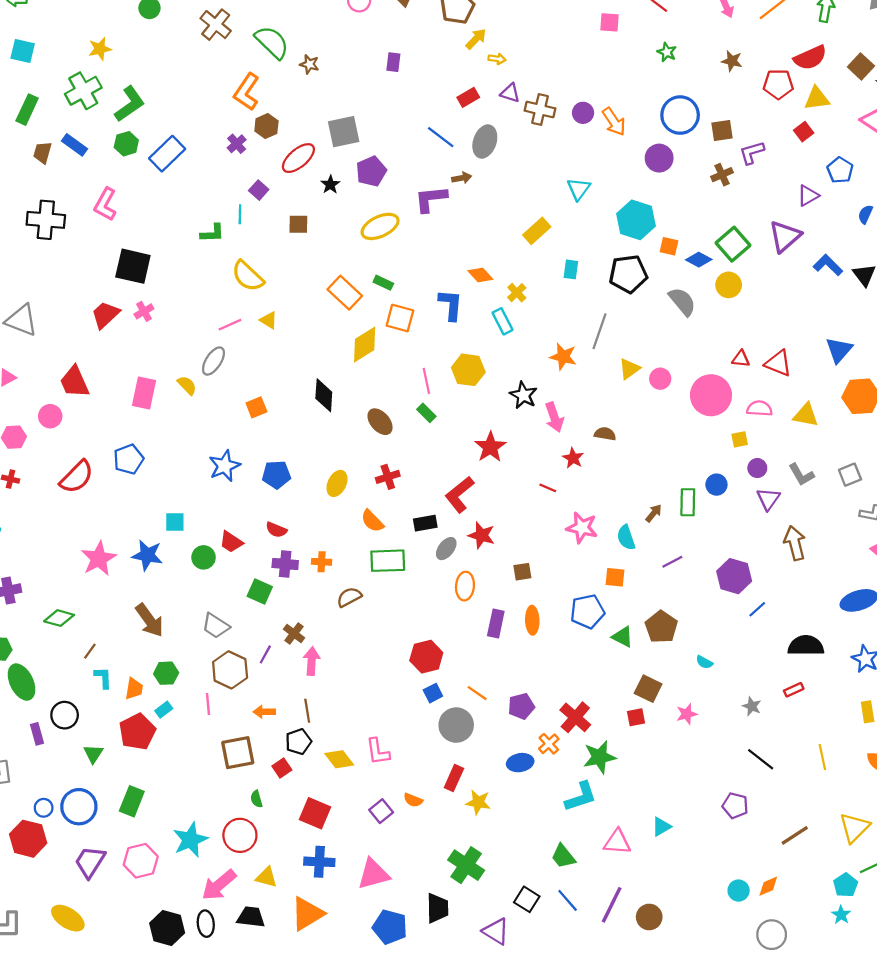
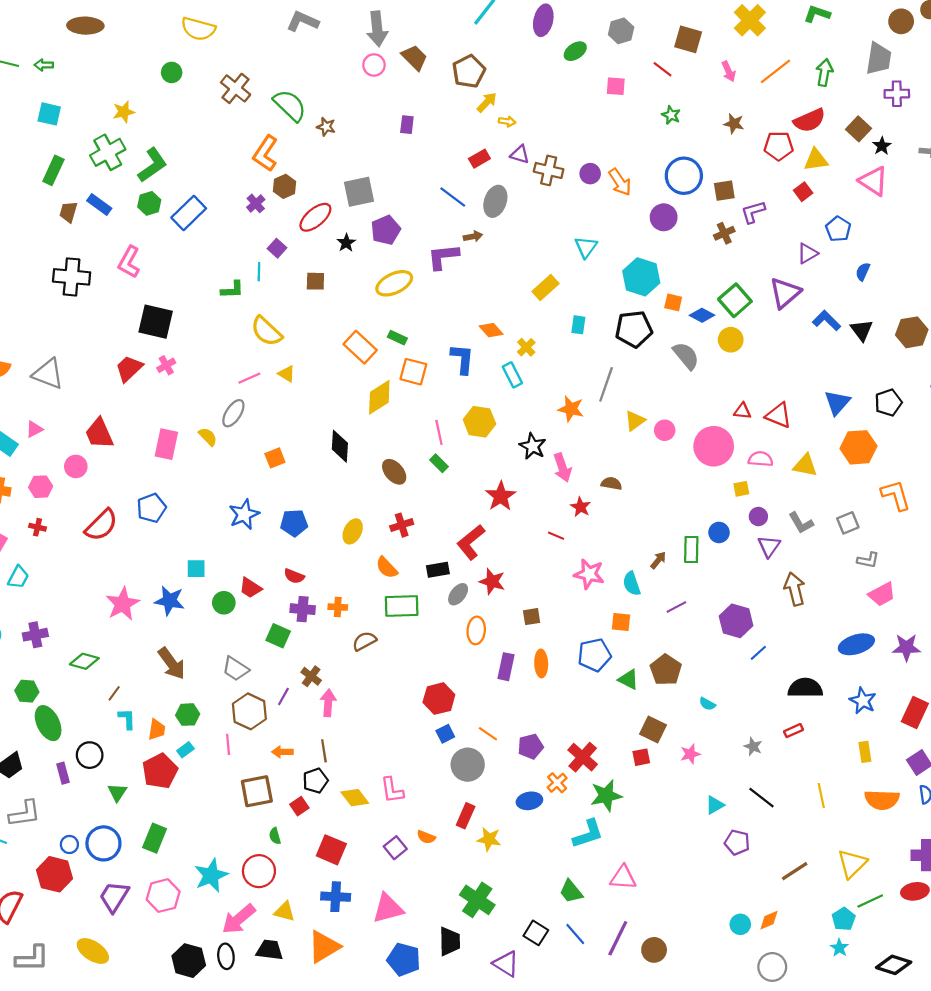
cyan triangle: (661, 827) -> (715, 805), moved

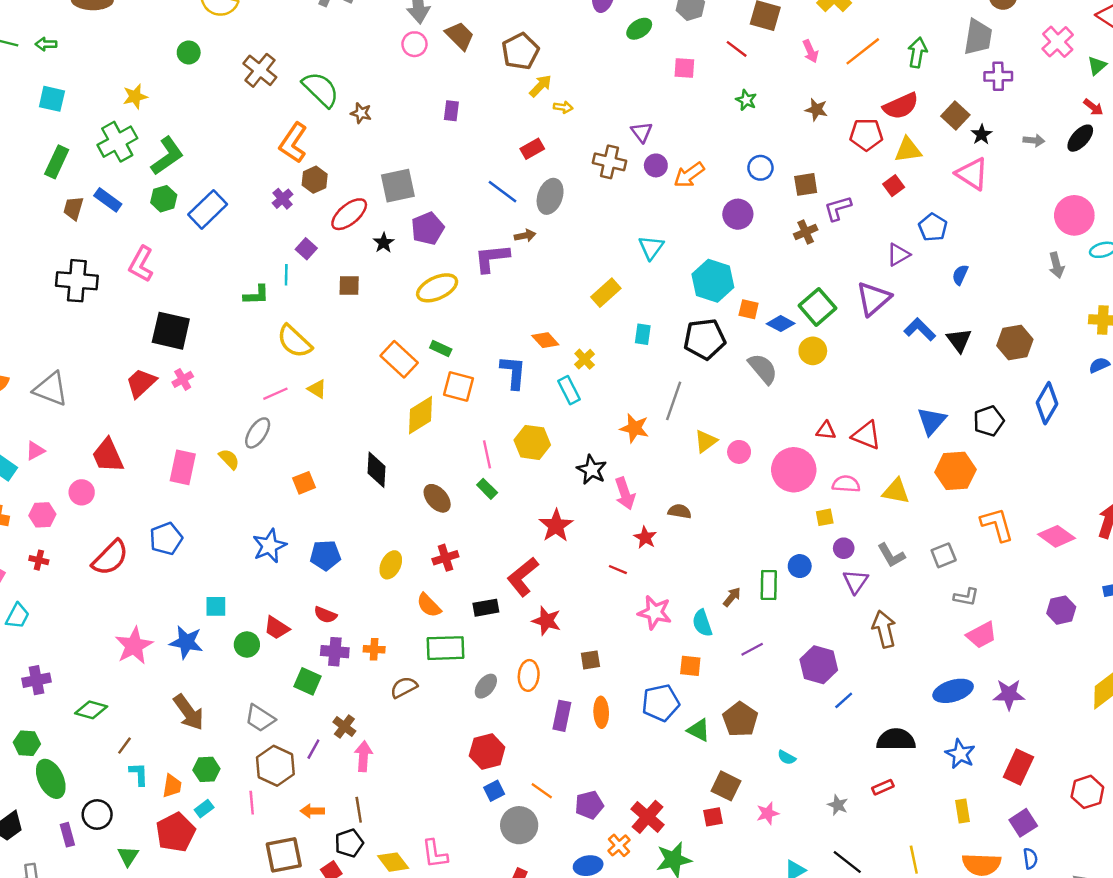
purple triangle: (520, 154) -> (642, 132), moved, turned 36
blue circle: (684, 176) -> (760, 168), size x0.6
orange arrow: (620, 182) -> (689, 175), turned 88
gray ellipse: (458, 594) -> (486, 686), moved

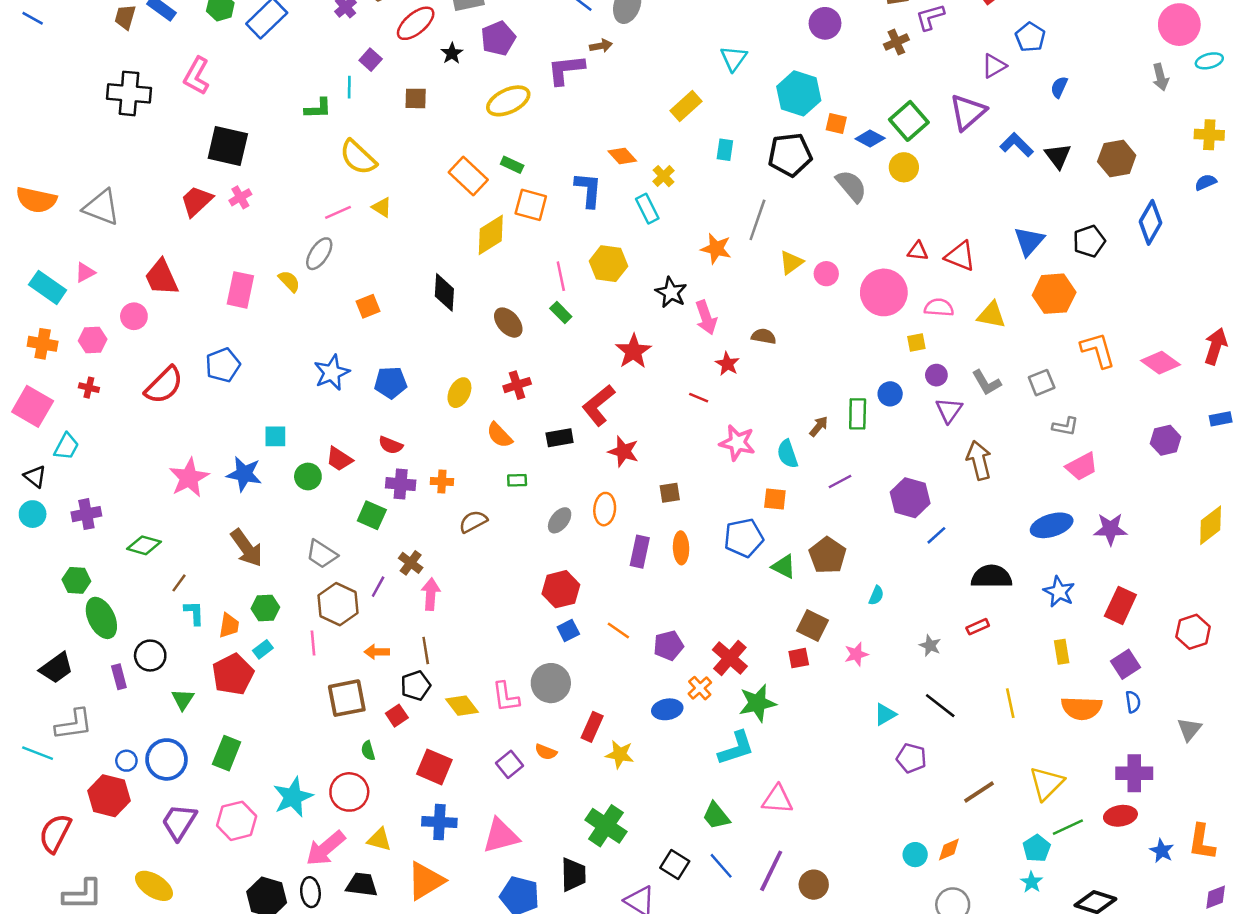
green rectangle: (445, 648) -> (517, 480), size x0.5
cyan semicircle: (787, 757) -> (876, 595), turned -96
gray circle: (519, 825) -> (551, 683), moved

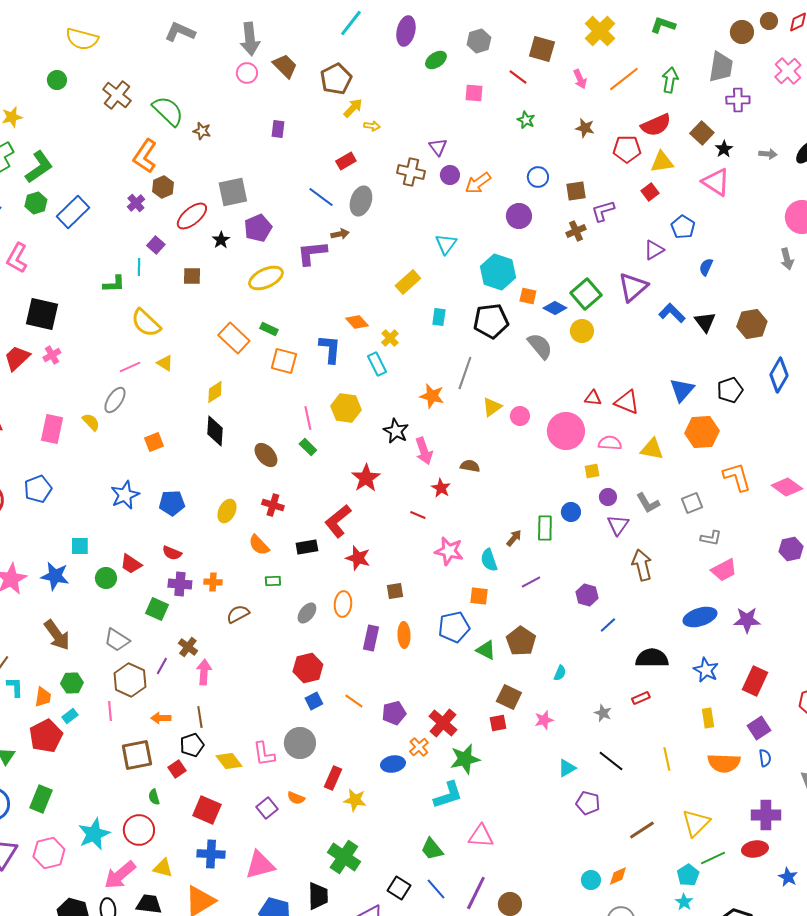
yellow diamond: (491, 235) -> (215, 392), moved, size x0.7
red cross: (517, 385) -> (273, 505), turned 35
purple hexagon: (910, 498) -> (587, 595), size x0.7

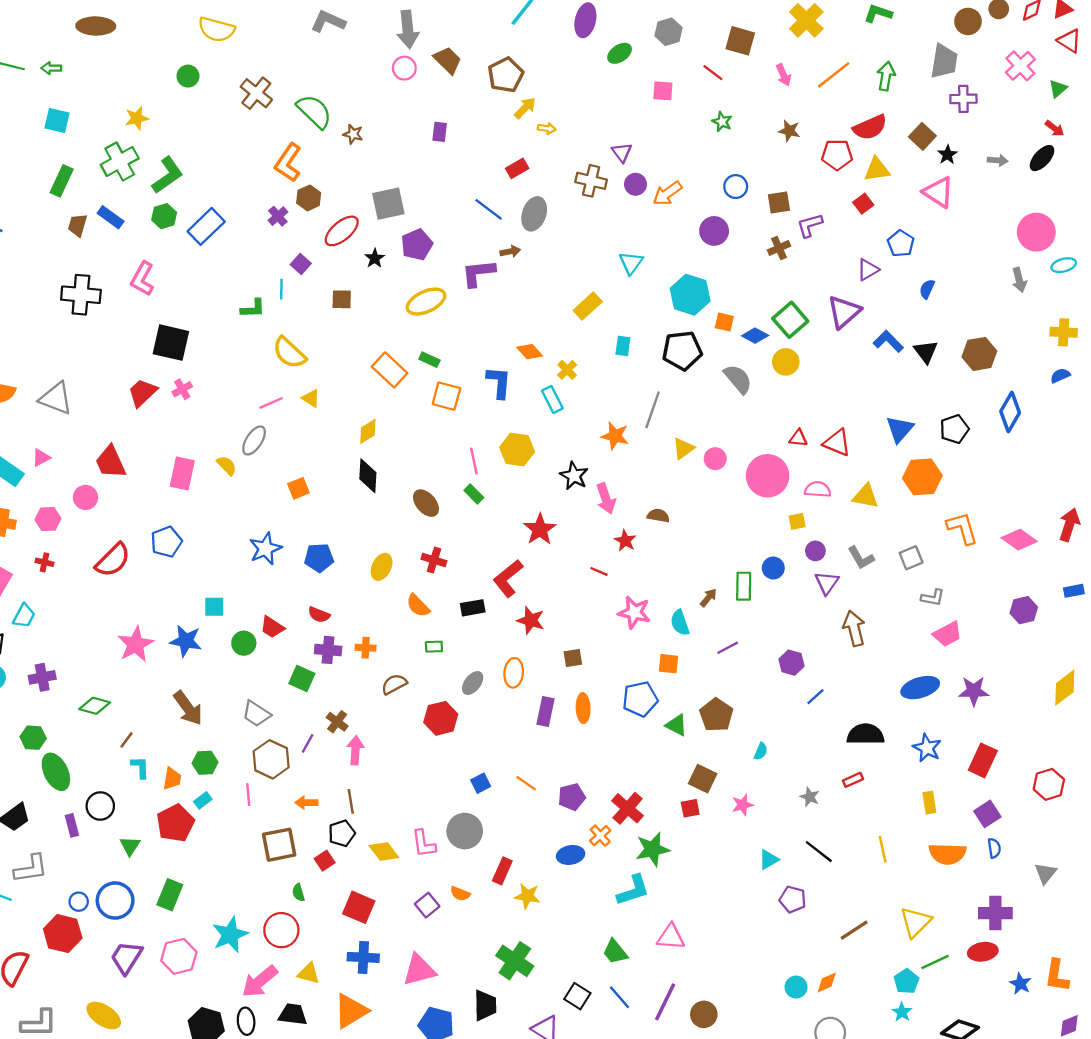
red hexagon: (308, 668) -> (441, 718), moved

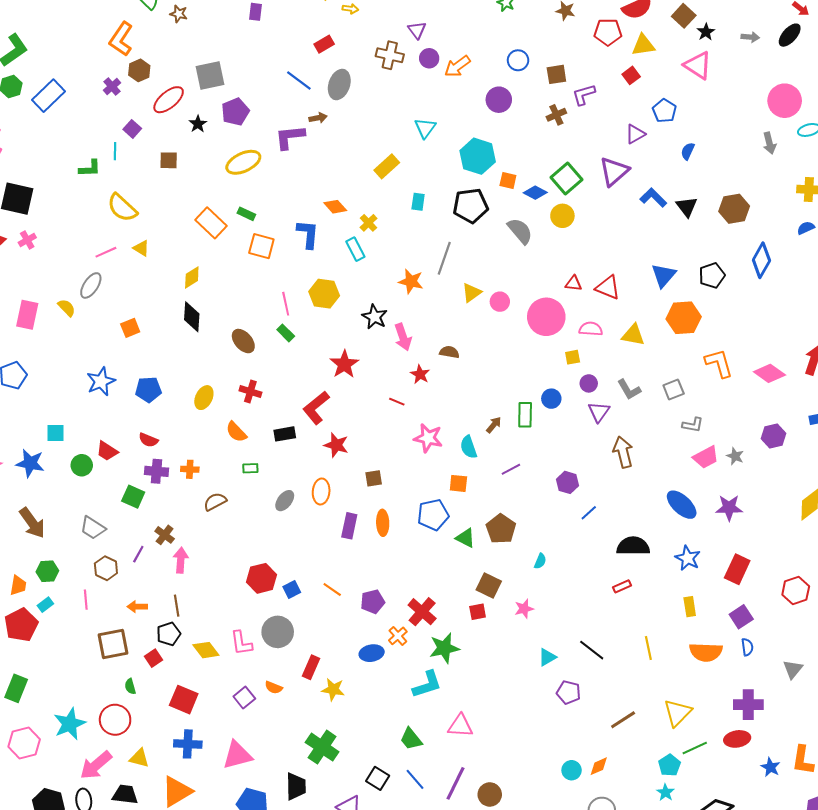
blue ellipse: (920, 688) -> (682, 505), turned 60
red hexagon: (441, 718) -> (261, 578), moved
brown hexagon: (271, 759) -> (106, 568), size x0.7
gray star: (810, 797) -> (735, 456), moved

